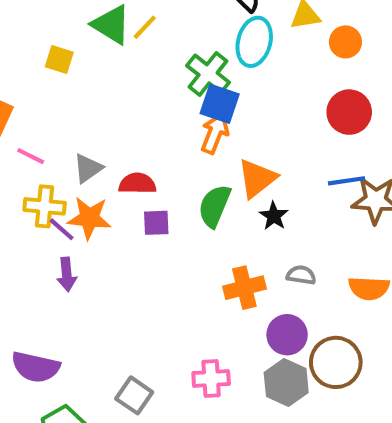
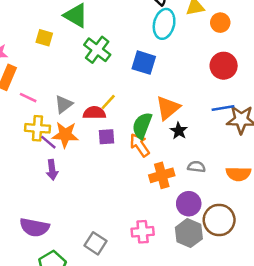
yellow line: (145, 27) -> (108, 102), moved
green cross: (208, 74) -> (97, 50), moved
orange arrow: (215, 133) -> (140, 145), moved, turned -55

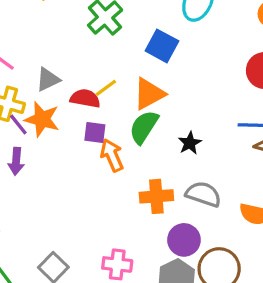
orange triangle: (168, 108) -> (149, 94), moved
orange arrow: (140, 145) -> (112, 155), moved
gray semicircle: (196, 167) -> (203, 194), size x1.5

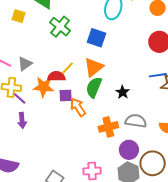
gray triangle: (48, 79) -> (25, 64), moved
orange star: (42, 119) -> (44, 87), moved

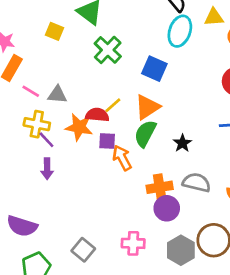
gray triangle: (25, 64) -> (57, 95), turned 35
purple circle: (129, 150) -> (167, 208), moved

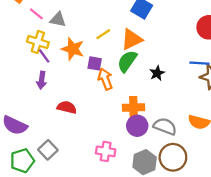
red semicircle: (97, 115) -> (67, 107), moved
gray semicircle: (196, 183) -> (165, 126), moved
gray square: (83, 250) -> (48, 150), moved

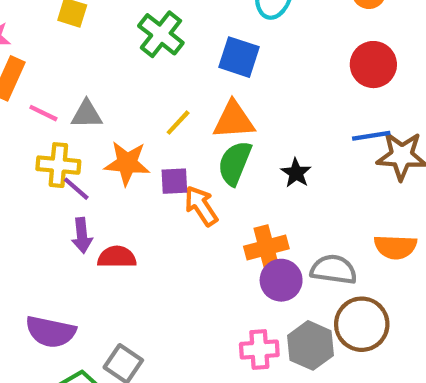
orange triangle: (132, 39) -> (234, 120), turned 35
red semicircle: (67, 107) -> (117, 257), moved
pink cross: (106, 151) -> (259, 350), moved

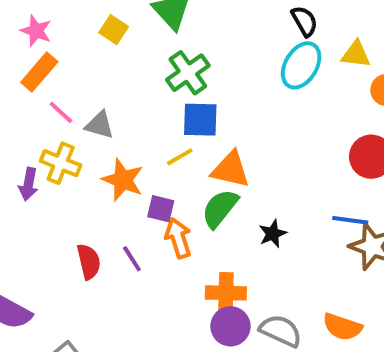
blue square: (239, 57) -> (200, 120), moved, turned -33
purple line: (76, 189) -> (132, 259), moved
purple arrow: (82, 235) -> (28, 184), moved
red semicircle: (117, 257) -> (89, 262), turned 60

